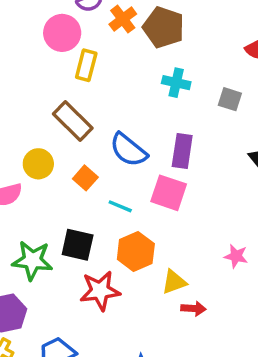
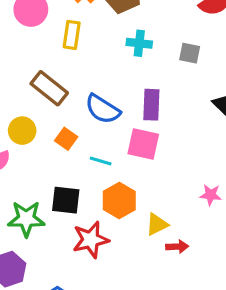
yellow rectangle: (86, 65) -> (72, 35), moved

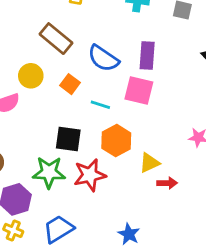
green star: (26, 219) -> (49, 172), moved

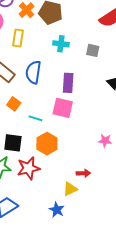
blue semicircle: (103, 58) -> (33, 72), moved, turned 65
yellow triangle: (149, 163) -> (70, 189), moved

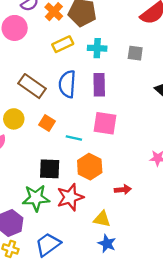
yellow rectangle: (18, 38) -> (63, 44), moved, turned 60
purple rectangle: (68, 83) -> (99, 85), moved
red arrow: (83, 173) -> (123, 190), moved
yellow triangle: (70, 189) -> (102, 219), moved, turned 42

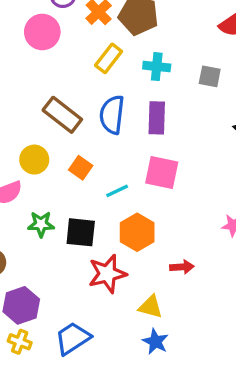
yellow rectangle: (63, 44) -> (109, 58), turned -30
cyan line: (74, 138) -> (117, 191), turned -42
green star: (36, 198) -> (41, 224), moved, size x0.7

